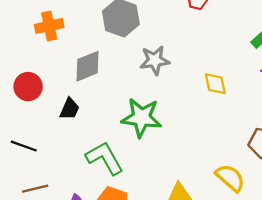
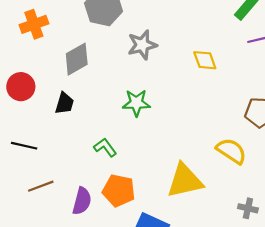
green star: (141, 118) -> (136, 103), size x0.7
green L-shape: (105, 158) -> (105, 147), size x0.6

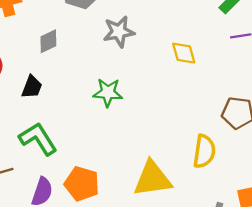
gray diamond: (77, 59) -> (48, 41), size x0.7
green L-shape: (105, 147) -> (38, 139), moved, size x1.6
yellow semicircle: (231, 151) -> (204, 151), turned 60

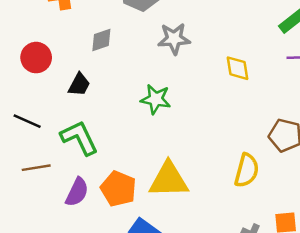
yellow triangle: (153, 179) -> (169, 180), moved

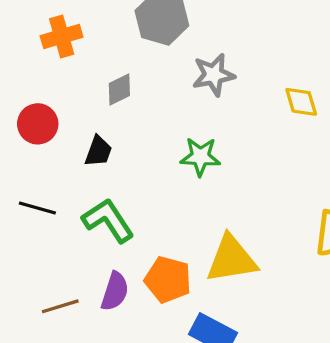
brown line: (36, 168) -> (60, 306), moved

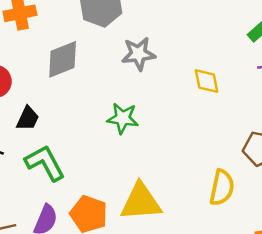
gray diamond: (119, 89) -> (63, 59), size x1.5
black trapezoid: (98, 151) -> (28, 118), moved

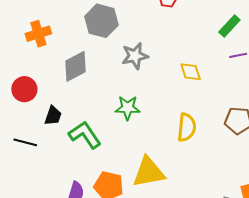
green L-shape: (45, 163) -> (85, 135), moved
yellow semicircle: (222, 188) -> (187, 127), moved

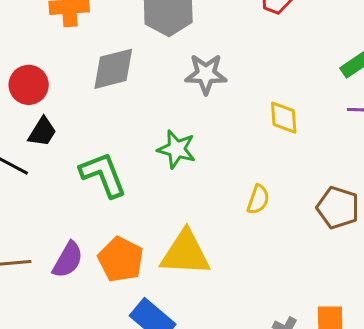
black trapezoid: (53, 116) -> (42, 132), moved
yellow semicircle: (187, 127) -> (258, 200), size x0.7

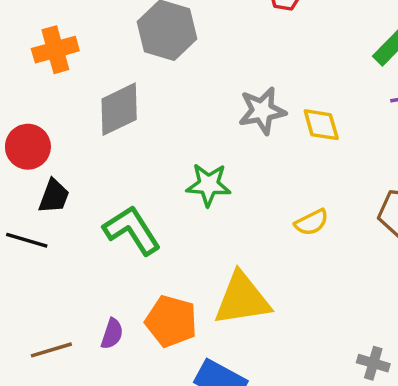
gray star: (206, 74) -> (262, 111), moved
yellow semicircle: (258, 200) -> (311, 222), turned 56
purple semicircle: (68, 260) -> (112, 334), size x0.7

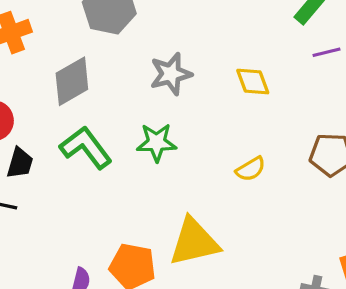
gray star: (262, 111) -> (171, 74), moved
green L-shape: (132, 230) -> (86, 148), moved

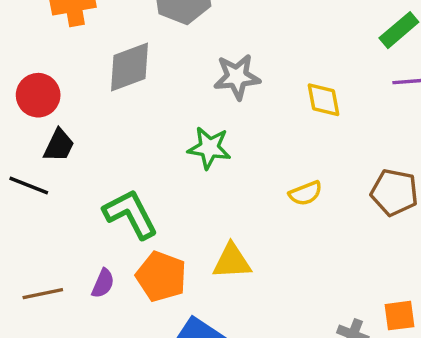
green L-shape: (86, 148) -> (130, 214), moved
yellow triangle: (194, 242) -> (232, 261), size x0.7

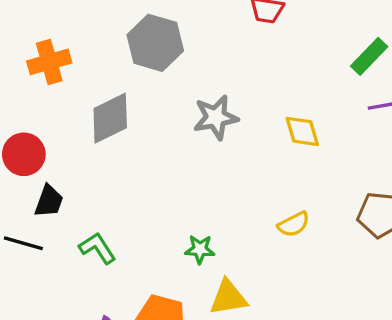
green star: (209, 148) -> (200, 249), moved, size x0.7
green L-shape: (130, 214) -> (97, 248), moved, size x0.7

